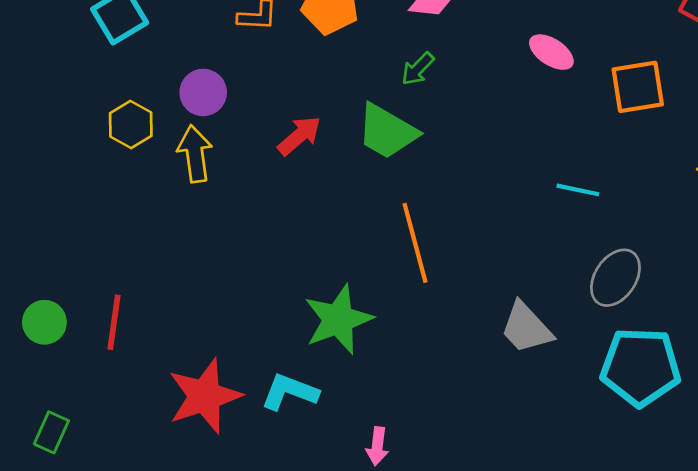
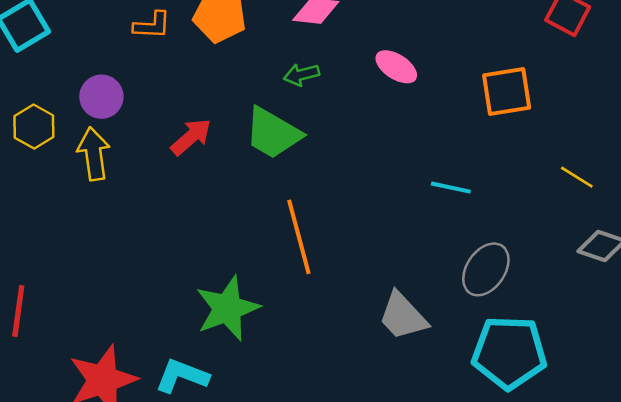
pink ellipse: (551, 52) -> (396, 67), moved
green arrow: (418, 69) -> (301, 75), turned 32

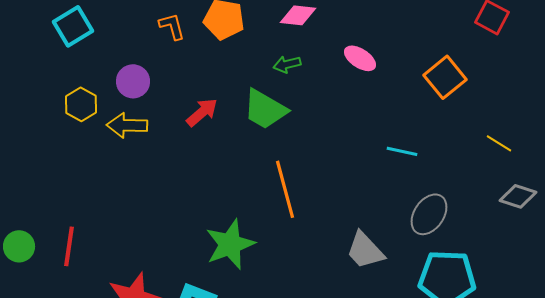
orange L-shape: (152, 25) -> (172, 26), turned -108
orange square: (507, 91) -> (445, 77), turned -30
yellow arrow: (94, 154) -> (127, 125), turned -81

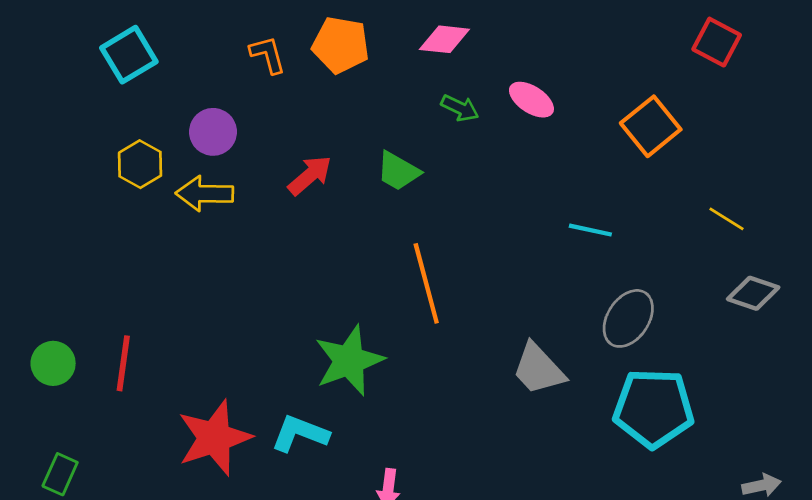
green arrow: (287, 64) -> (460, 108), moved, turned -140
green trapezoid: (265, 109) -> (398, 171), size x0.7

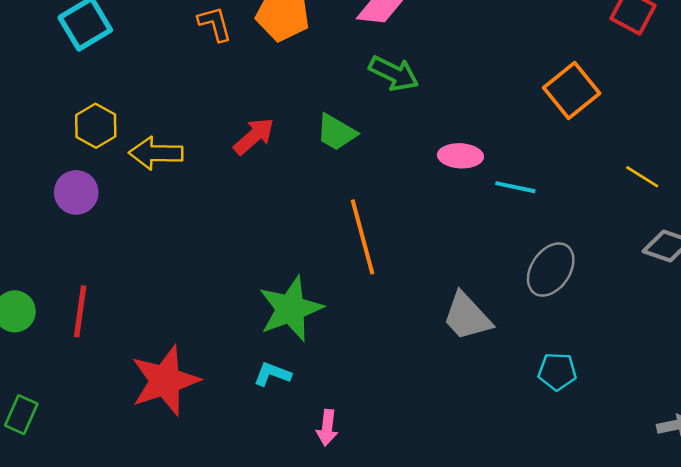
pink ellipse: (531, 100) -> (460, 156), moved, turned -30
green arrow: (460, 108) -> (394, 73), size x1.4
purple circle: (213, 132) -> (76, 192), moved
cyan pentagon: (654, 408) -> (557, 372), moved, size x0.5
cyan L-shape: (300, 433) -> (272, 374), moved, size x0.7

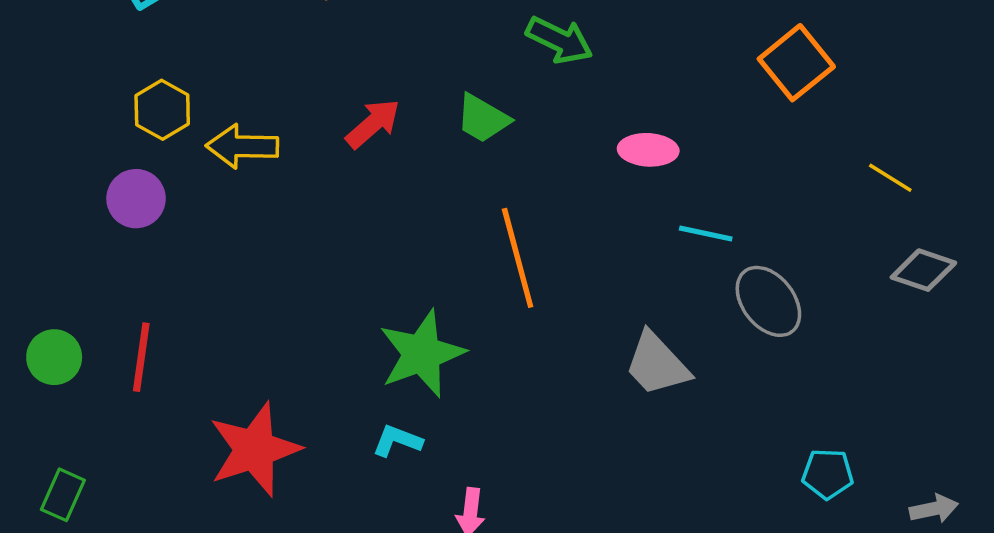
cyan line: (515, 187) -> (706, 233), moved
gray ellipse: (551, 270) -> (768, 301), turned -72
cyan pentagon: (557, 372) -> (828, 474), moved

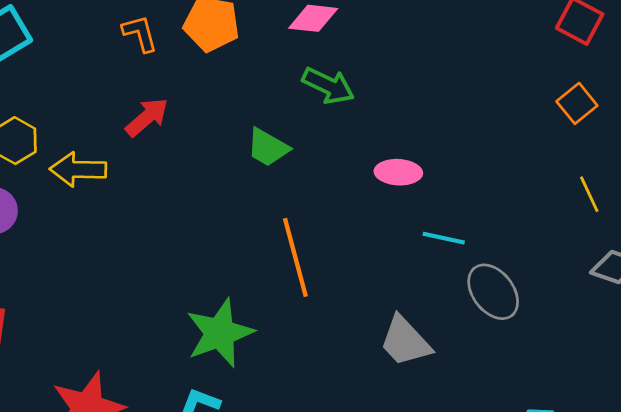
orange square: (796, 63) -> (577, 103), moved, size x0.7
red arrow: (373, 124) -> (147, 117), moved
yellow line: (890, 178) -> (589, 194), turned 33

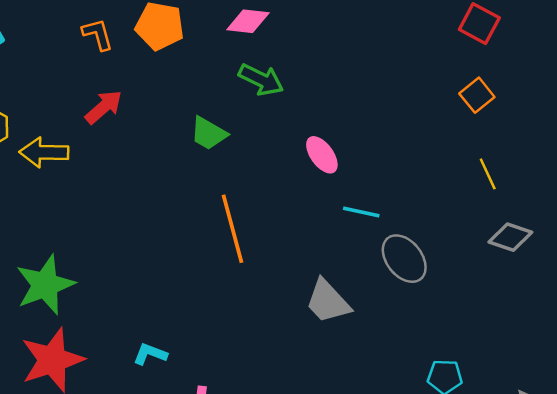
pink ellipse: (398, 172) -> (322, 155), turned 51
green star: (220, 333) -> (45, 285), moved

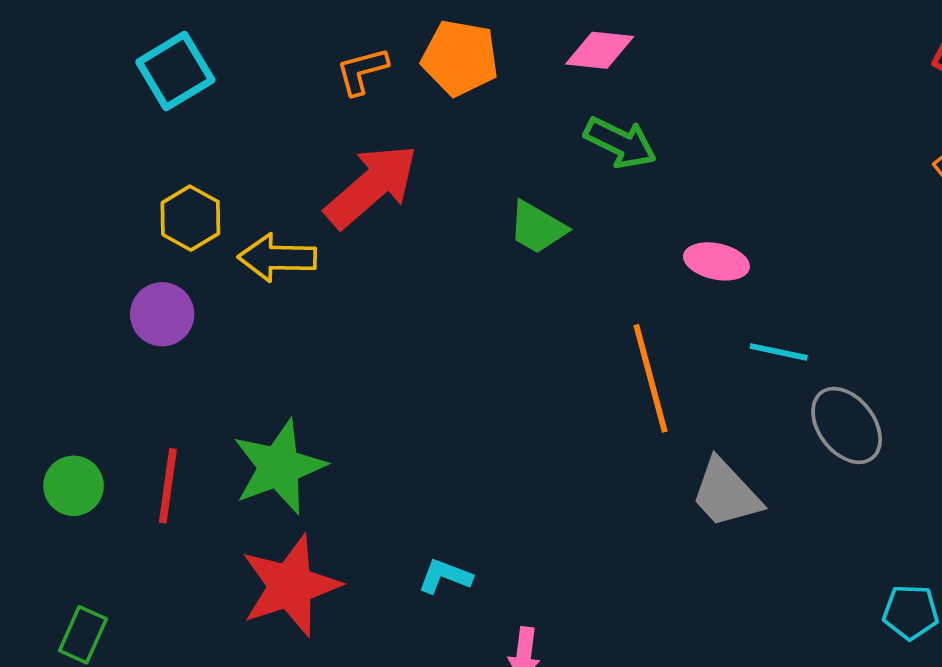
orange L-shape: (98, 34) -> (362, 71), turned -90
red arrow: (104, 107) -> (371, 186), size x1.6
pink ellipse: (322, 155) -> (716, 261), turned -42
orange line: (232, 229) -> (650, 378), moved

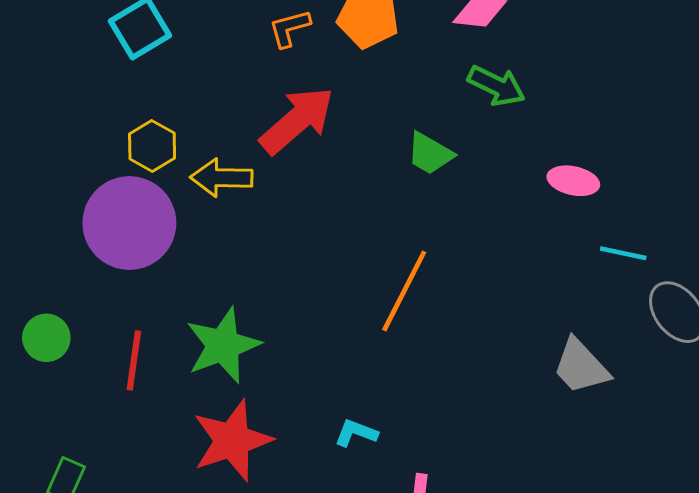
purple circle: (162, 314) -> (129, 223), size x1.8
orange line: (650, 378) -> (404, 291), moved, turned 42
green circle: (74, 486) -> (46, 338), moved

